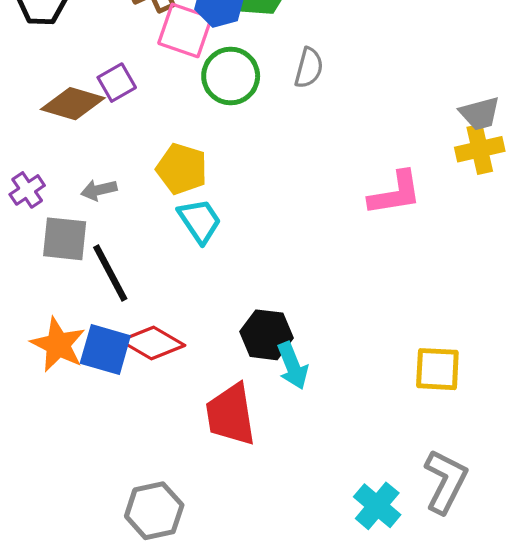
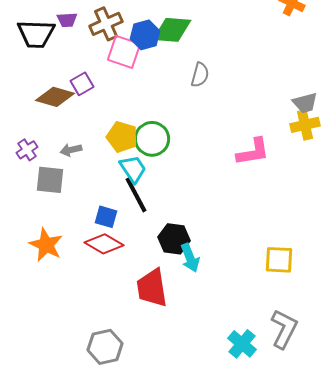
green circle: (231, 76) -> (152, 139), moved
black line: (110, 273) -> (136, 195), moved
blue square: (105, 350) -> (106, 217), moved, size x0.7

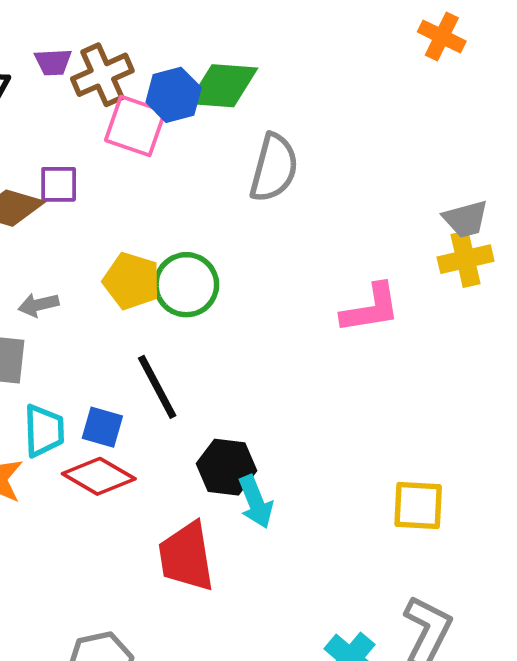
purple trapezoid: (67, 20) -> (53, 62), moved
gray semicircle: (200, 75) -> (274, 168), size x1.5
purple square: (82, 84) -> (59, 184), turned 30
cyan trapezoid: (133, 169) -> (44, 431), moved, turned 32

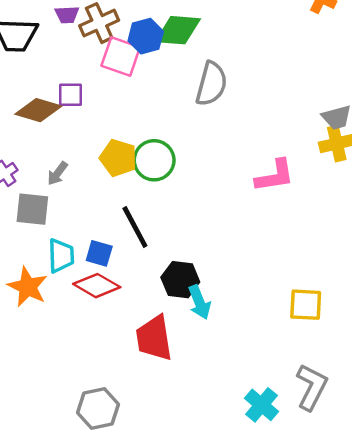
gray arrow: (39, 305) -> (57, 173), turned -40

